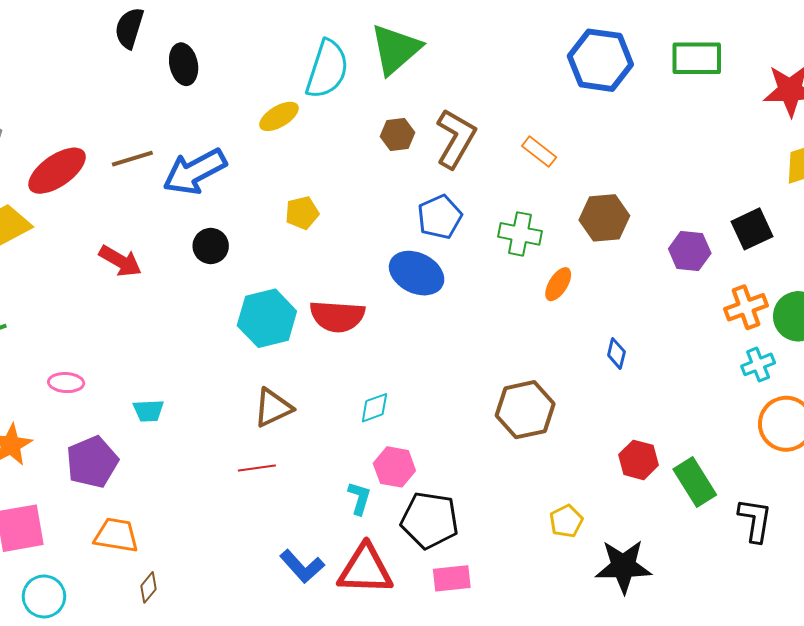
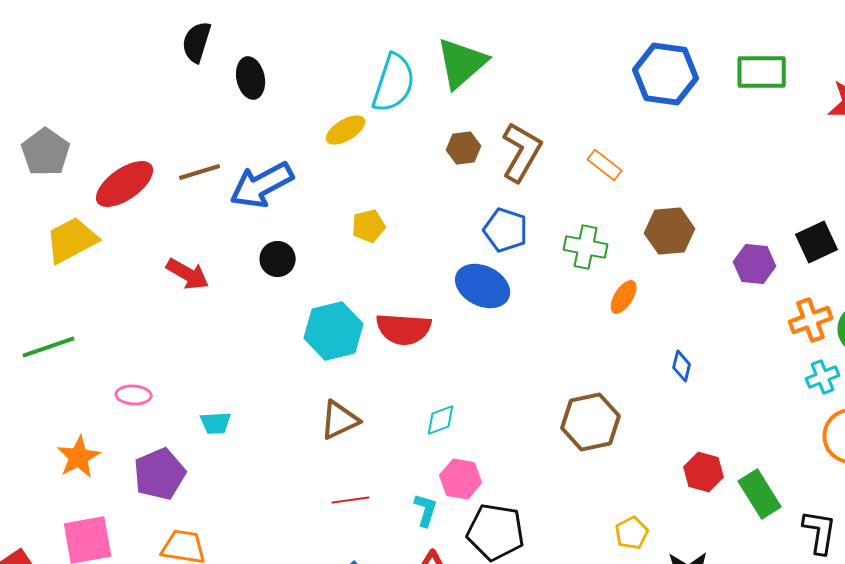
blue pentagon: (440, 217) -> (506, 230), turned -30
red line: (257, 468) -> (351, 500), moved

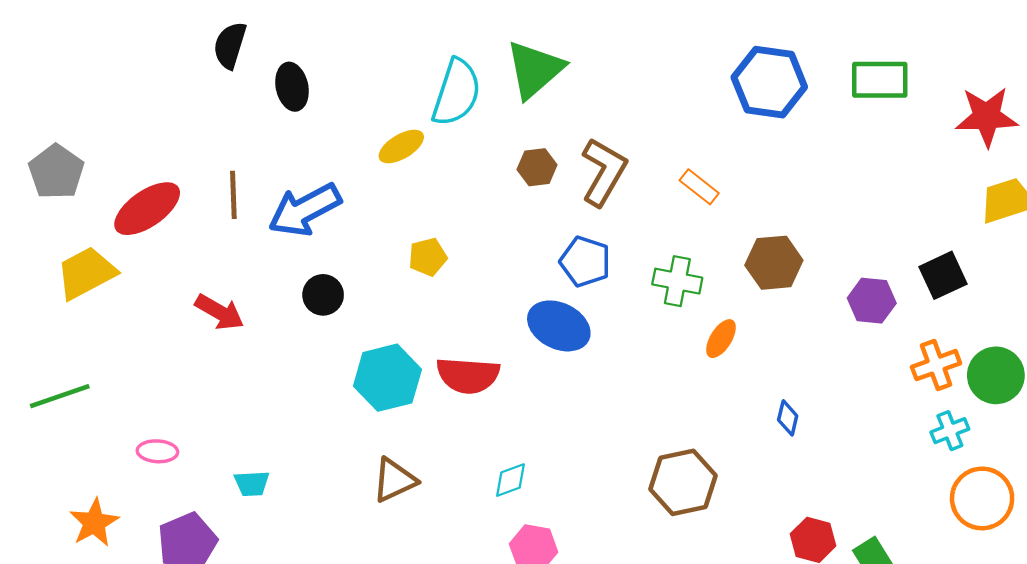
brown line: (200, 172) -> (233, 195), turned -75

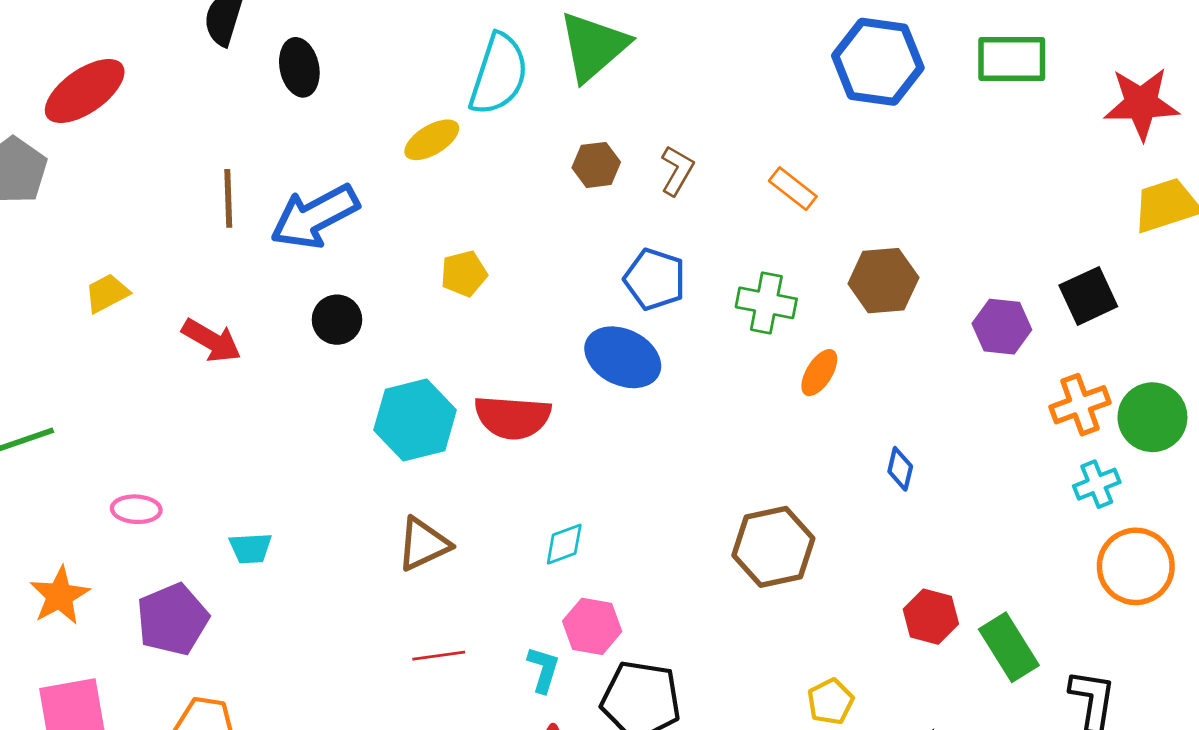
brown L-shape: (604, 172) -> (677, 170), size x0.6
red ellipse: (147, 209) -> (85, 91), moved
yellow trapezoid: (86, 273) -> (107, 293), moved, size x0.6

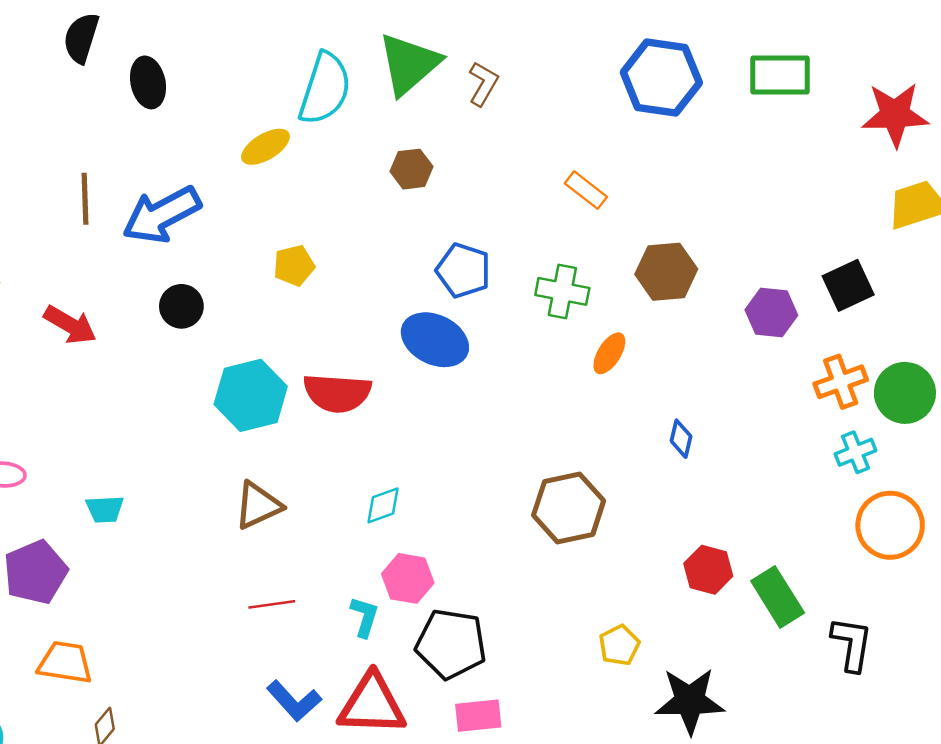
brown L-shape: (677, 170) -> (483, 84), moved

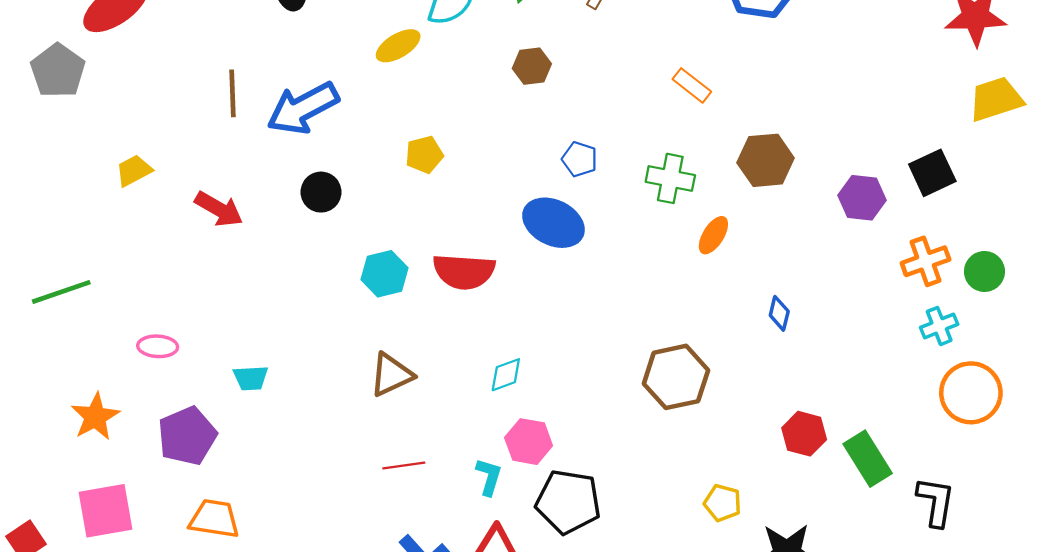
blue pentagon: (463, 270) -> (580, 159), size x0.7
green circle: (905, 393) -> (984, 271), size x0.7
cyan hexagon: (251, 395) -> (384, 274), size x0.7
yellow pentagon: (619, 645) -> (722, 503), turned -30

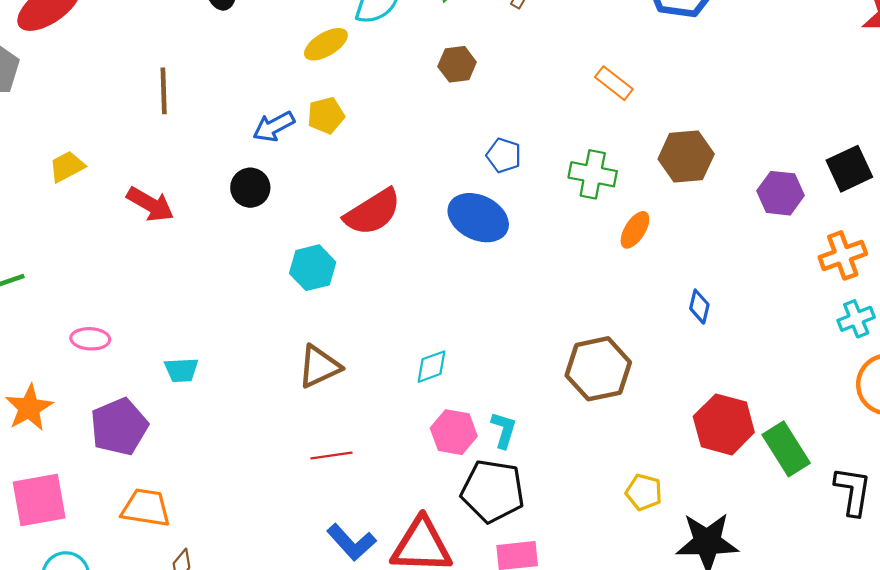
blue arrow: (303, 108) -> (274, 126), moved, size x0.6
yellow pentagon: (424, 155) -> (326, 115), moved
red semicircle: (464, 271) -> (373, 212), moved, turned -36
red hexagon: (804, 434) -> (724, 424), size x1.4
cyan L-shape: (489, 477) -> (504, 430), moved

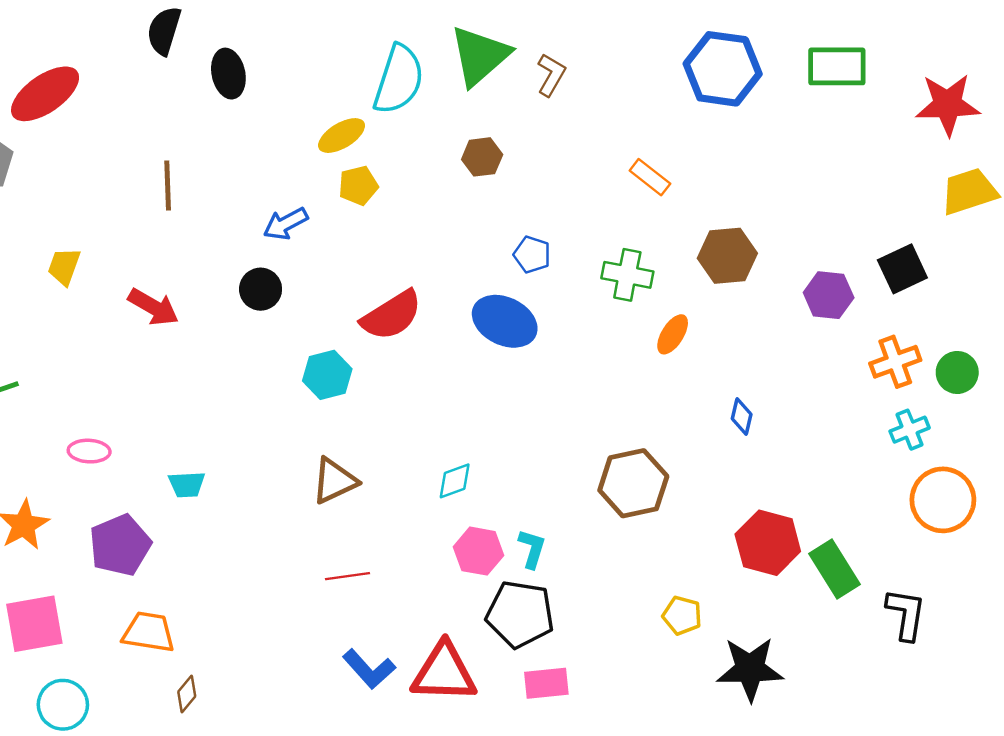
yellow pentagon: (326, 115) -> (358, 186), moved
yellow trapezoid: (67, 167) -> (64, 266), turned -42

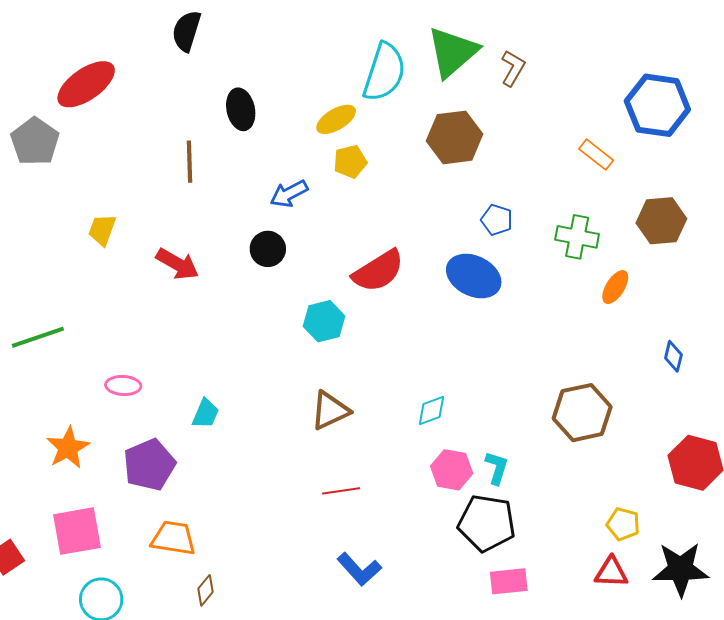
blue hexagon: (723, 69) -> (657, 105), moved
black ellipse: (228, 74) -> (241, 109), moved
brown hexagon: (482, 157) -> (455, 137), size x1.6
cyan trapezoid: (187, 484) -> (206, 414), turned -64
red triangle: (444, 673) -> (611, 572), moved, size x0.6

